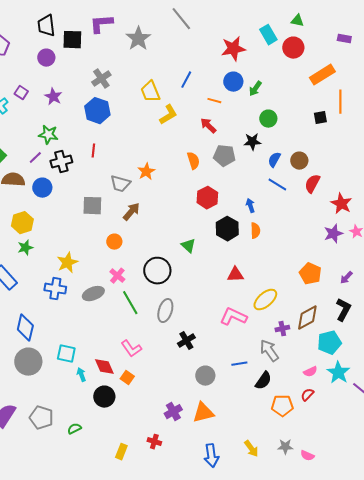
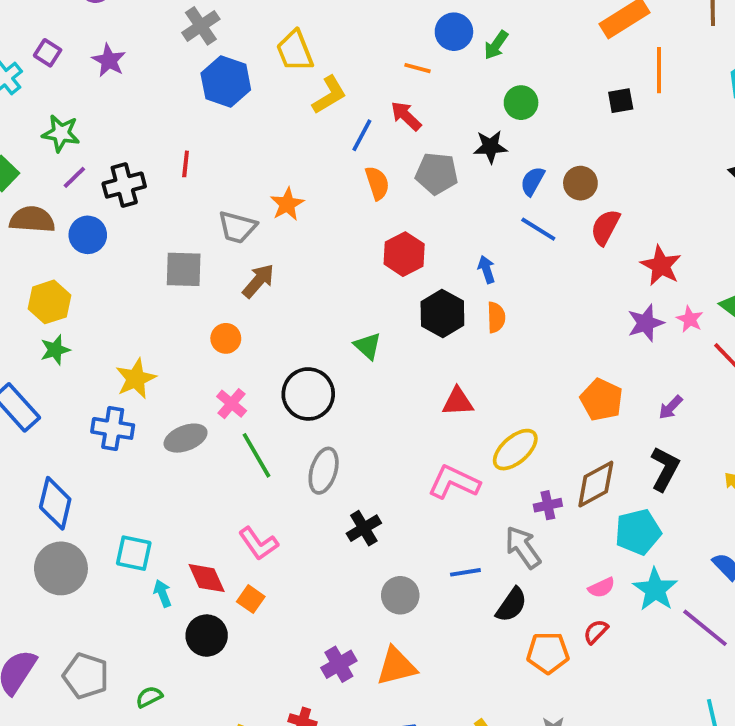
blue line: (186, 80) -> (362, 135), moved
blue hexagon: (97, 111) -> (226, 82), moved
green star: (48, 135) -> (61, 133), moved

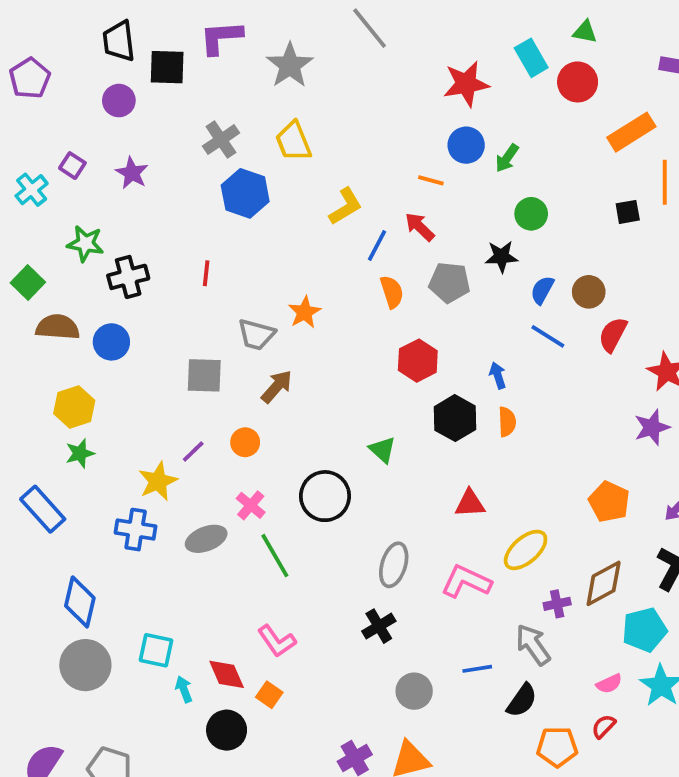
yellow trapezoid: (295, 51) -> (293, 141), moved
purple line: (74, 177) -> (193, 452), moved
black cross: (124, 185) -> (128, 277), moved
gray ellipse: (324, 471) -> (394, 565), moved

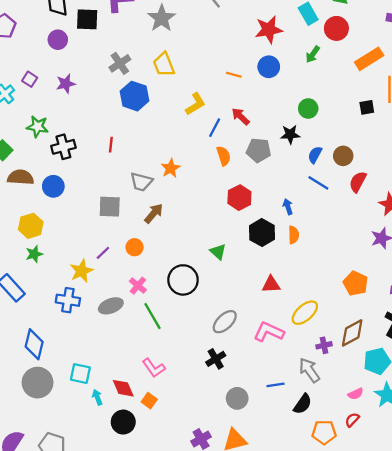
green arrow: (507, 158) -> (313, 54), moved
purple star: (132, 173) -> (66, 84), turned 30
orange line: (431, 180) -> (234, 75), moved
gray ellipse: (394, 565) -> (225, 322), turned 30

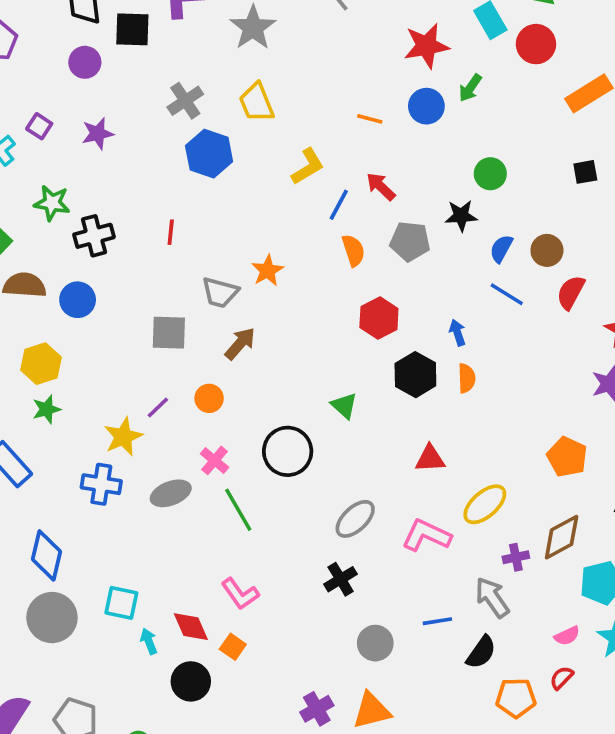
green arrow: (313, 54) -> (470, 88), moved

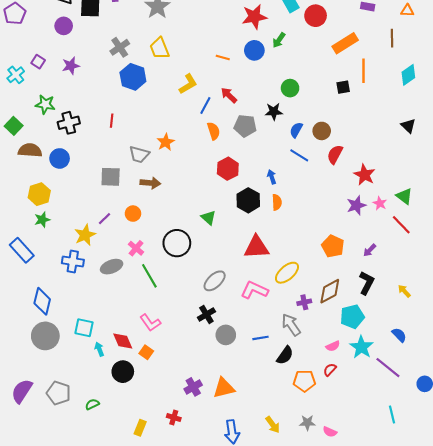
brown arrow: (240, 344) -> (150, 183), turned 54
red triangle: (430, 459) -> (256, 247), size x1.5
gray circle: (375, 643) -> (226, 335), moved

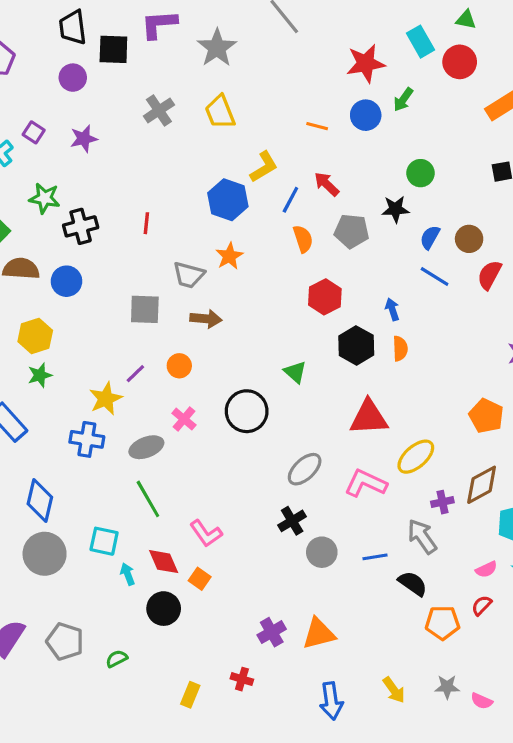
blue hexagon: (133, 77) -> (228, 200), moved
green line: (149, 276) -> (148, 499), moved
black semicircle: (285, 355) -> (413, 583), turned -90

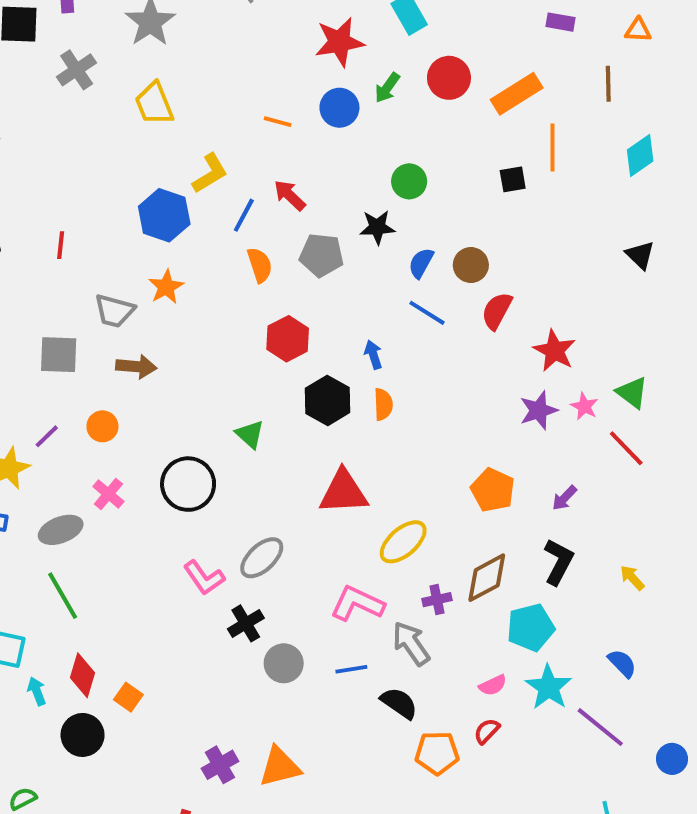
red circle: (460, 62) -> (449, 78), moved
gray cross: (159, 110) -> (77, 70), moved
pink L-shape: (366, 483) -> (357, 604), moved
pink L-shape: (206, 533) -> (204, 578), moved
red diamond: (164, 562) -> (83, 675), turned 40

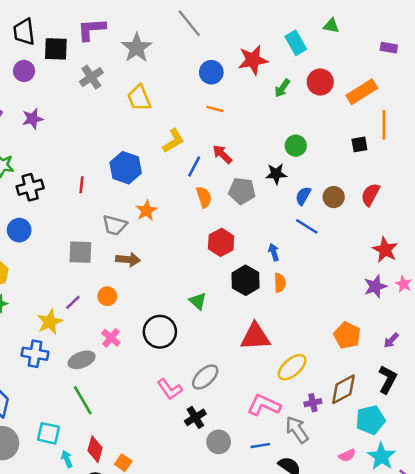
blue circle: (339, 108) -> (211, 72), moved
blue hexagon: (164, 215) -> (126, 168), moved
red semicircle: (497, 311) -> (370, 195), moved

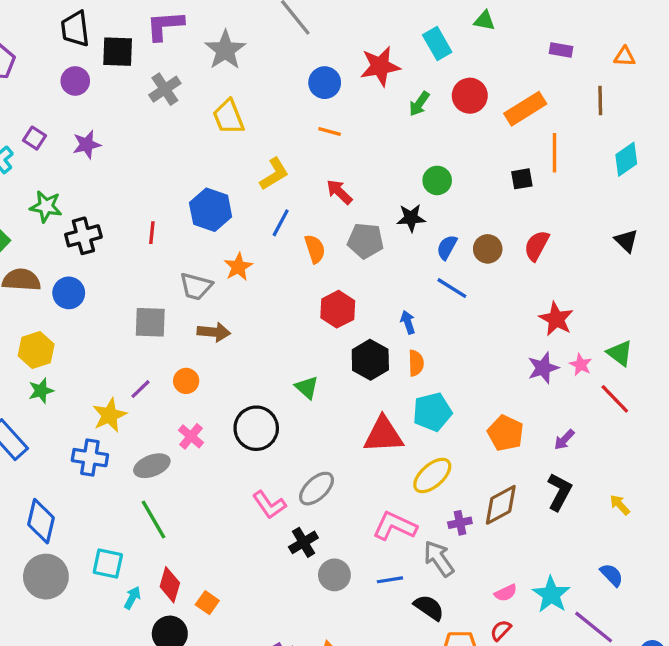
blue line: (194, 166) -> (281, 223), moved
cyan pentagon: (370, 420) -> (432, 412), moved
cyan arrow: (67, 459) -> (132, 598), turned 49

